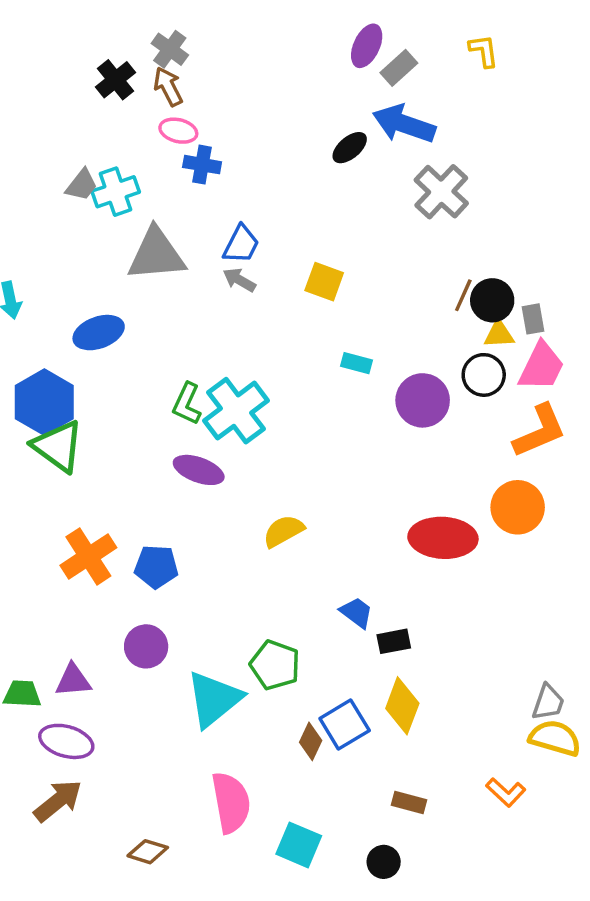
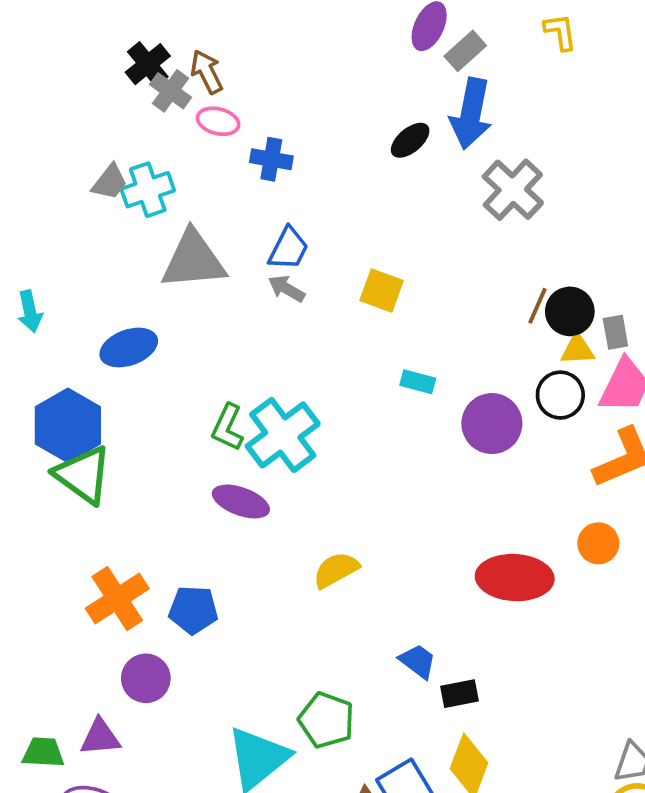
gray cross: (170, 49) -> (171, 91), moved
blue arrow: (404, 124) -> (471, 114), turned -98
blue cross: (202, 165) -> (271, 159), moved
orange circle: (518, 507) -> (598, 543), size x0.7
purple circle: (146, 646) -> (146, 678), moved

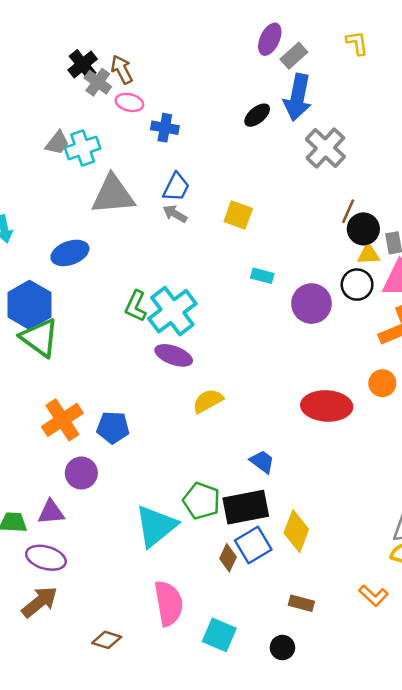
brown line: (537, 306) -> (348, 211), moved
purple ellipse: (241, 502) -> (174, 355), moved
black rectangle: (460, 694) -> (246, 507), moved, size x1.8

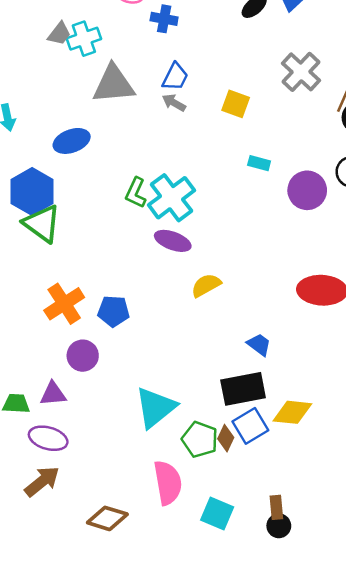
gray cross: (325, 148) -> (301, 72), moved
green pentagon: (201, 501) -> (200, 439), moved
yellow diamond: (296, 531) -> (292, 412), turned 75
brown rectangle: (301, 603) -> (276, 507), moved, turned 70
brown diamond: (107, 640) -> (107, 518), size x1.4

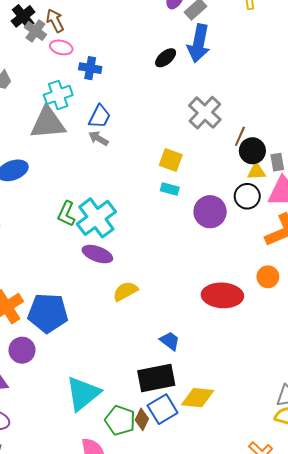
cyan cross: (84, 39) -> (58, 95), moved
yellow square: (236, 104) -> (171, 160), moved
blue pentagon: (114, 311) -> (48, 313), size x1.5

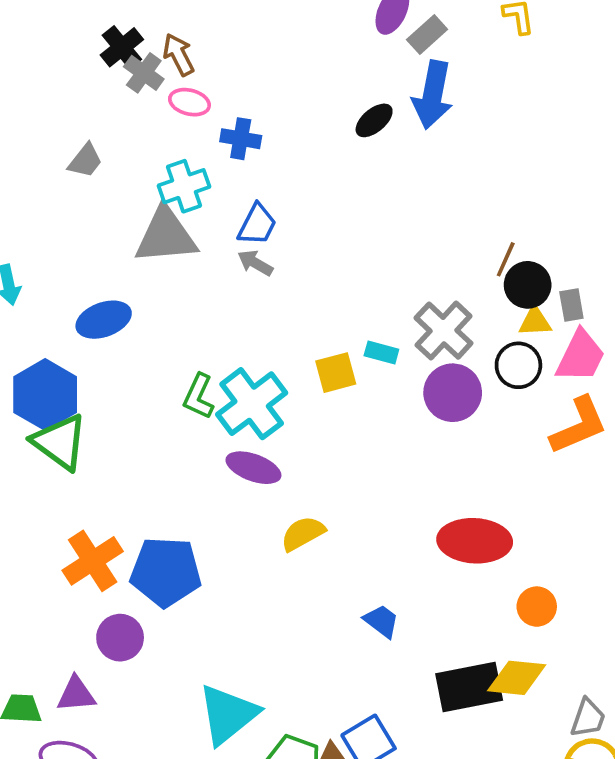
gray cross: (205, 113) -> (444, 331), moved
yellow square: (171, 160) -> (336, 373), moved, turned -35
orange circle: (268, 277) -> (537, 607), moved
black rectangle: (156, 378) -> (469, 687), moved
yellow diamond: (198, 398) -> (517, 678), moved

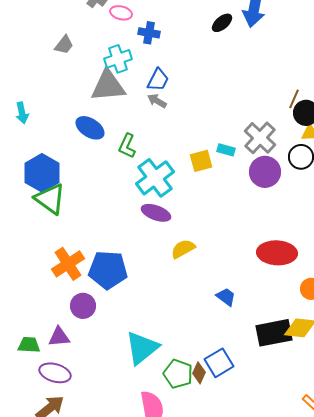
blue ellipse: (104, 320) -> (90, 128), moved, turned 52
green L-shape: (199, 396) -> (127, 146), moved

